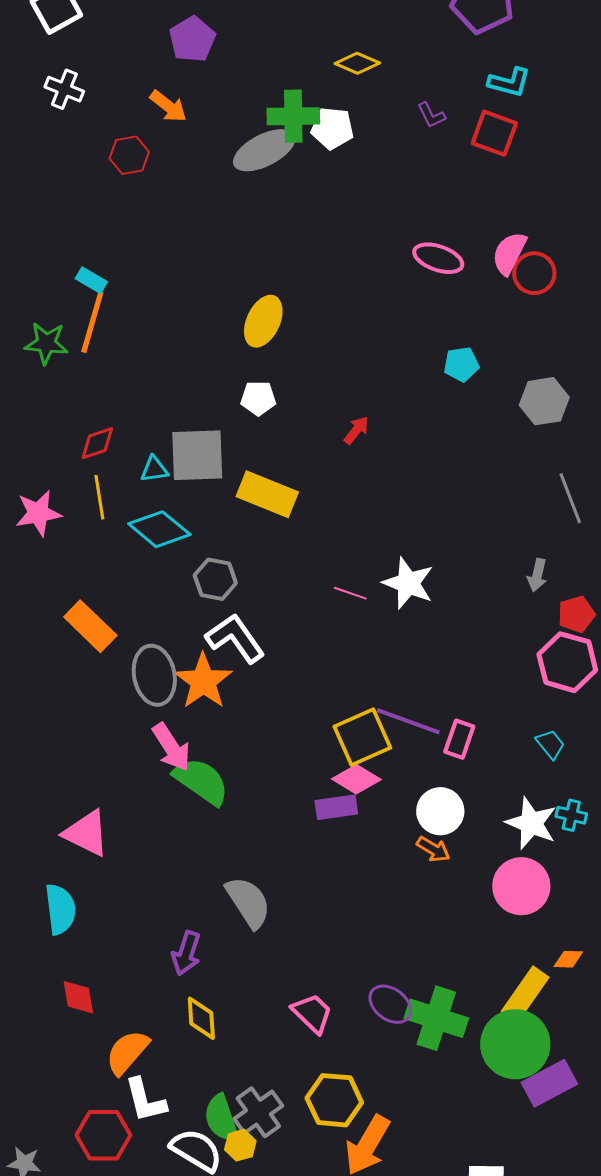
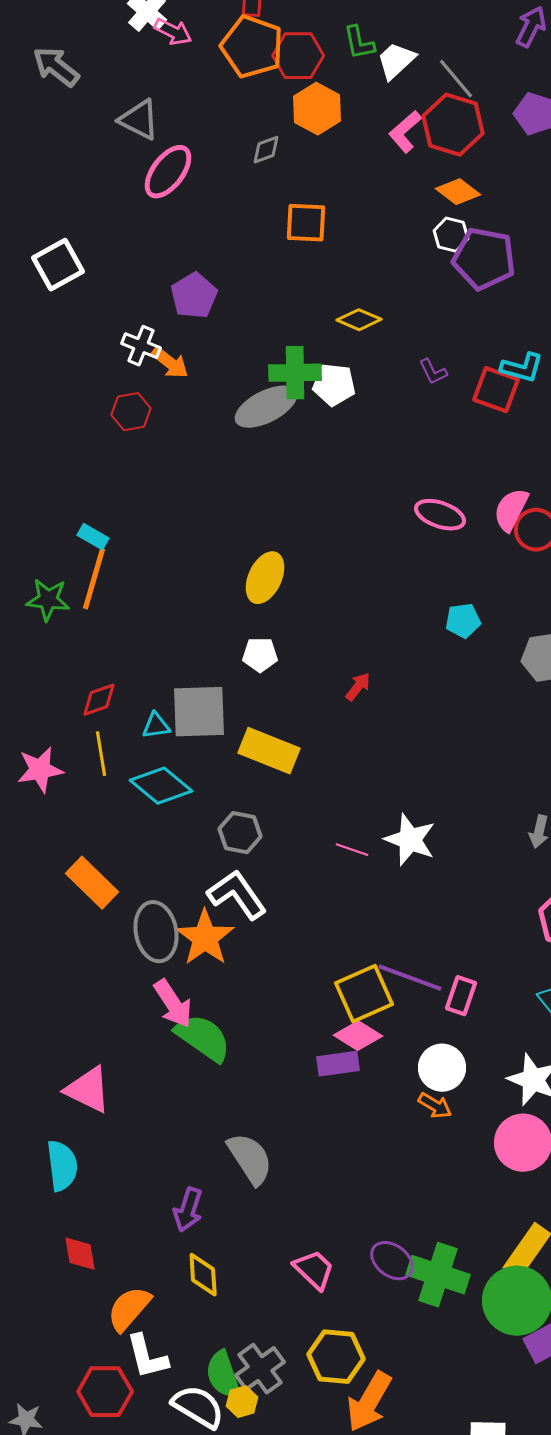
cyan L-shape: (509, 82) -> (522, 368), moved
white cross: (64, 89) -> (141, 346), moved
gray hexagon: (215, 579) -> (240, 833), moved

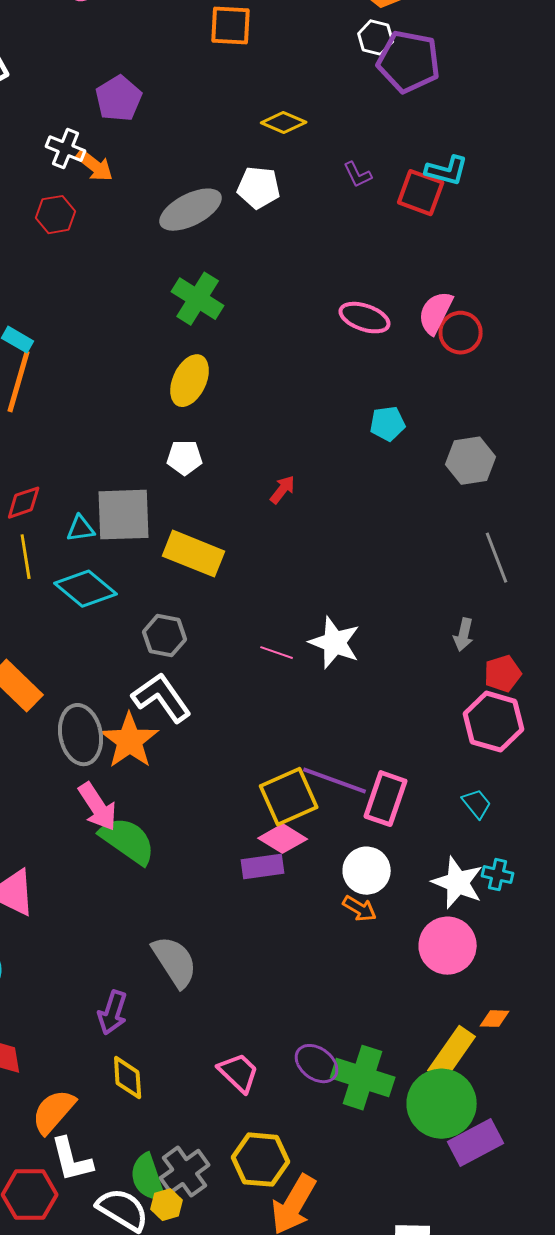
green cross: (295, 373) -> (198, 299), moved, turned 33
pink rectangle: (461, 996) -> (386, 799), size x1.4

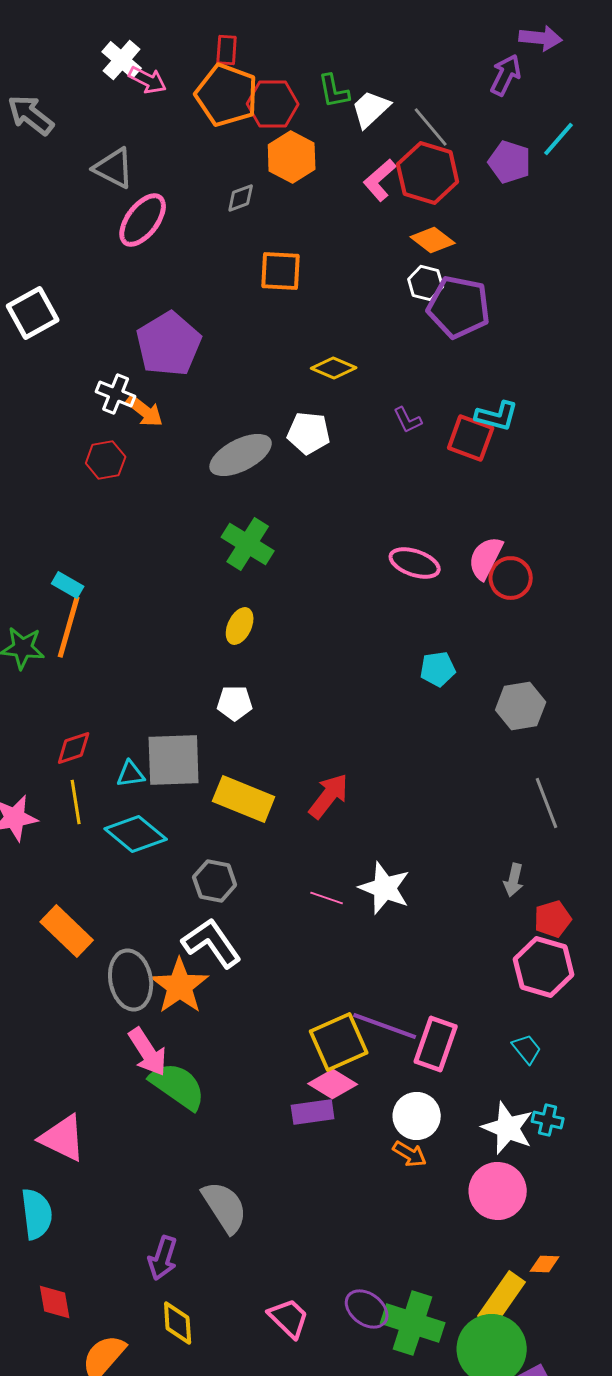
purple pentagon: (119, 99) -> (169, 344), size x1.4
yellow ellipse: (190, 381) -> (240, 626), size x0.7
red arrow: (283, 490) -> (329, 796), moved, size x1.6

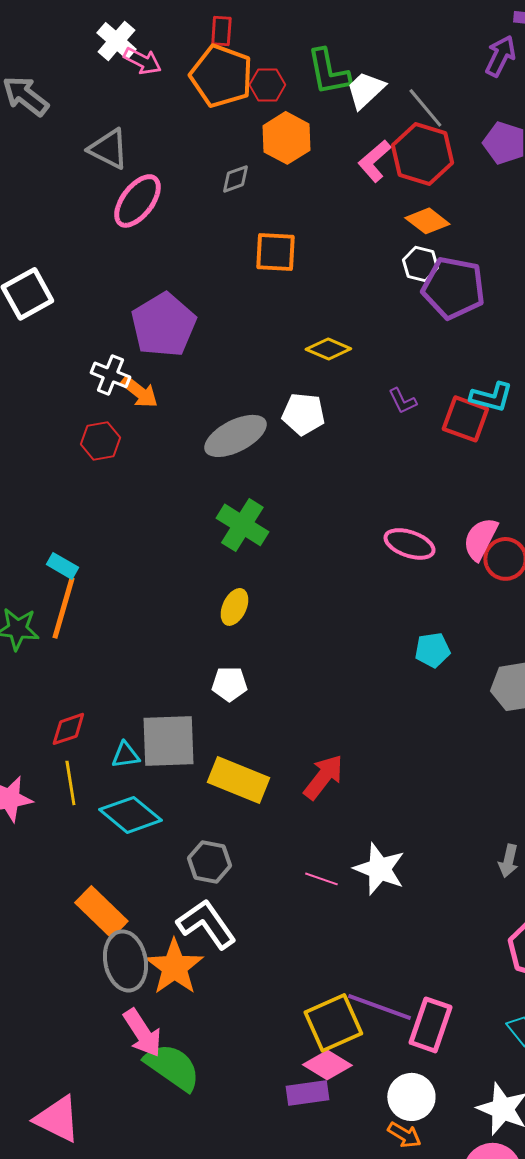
green L-shape: (334, 91) -> (328, 72), size x1.4
red hexagon: (273, 104) -> (267, 85), size x0.7
orange rectangle: (67, 931) -> (101, 912), moved

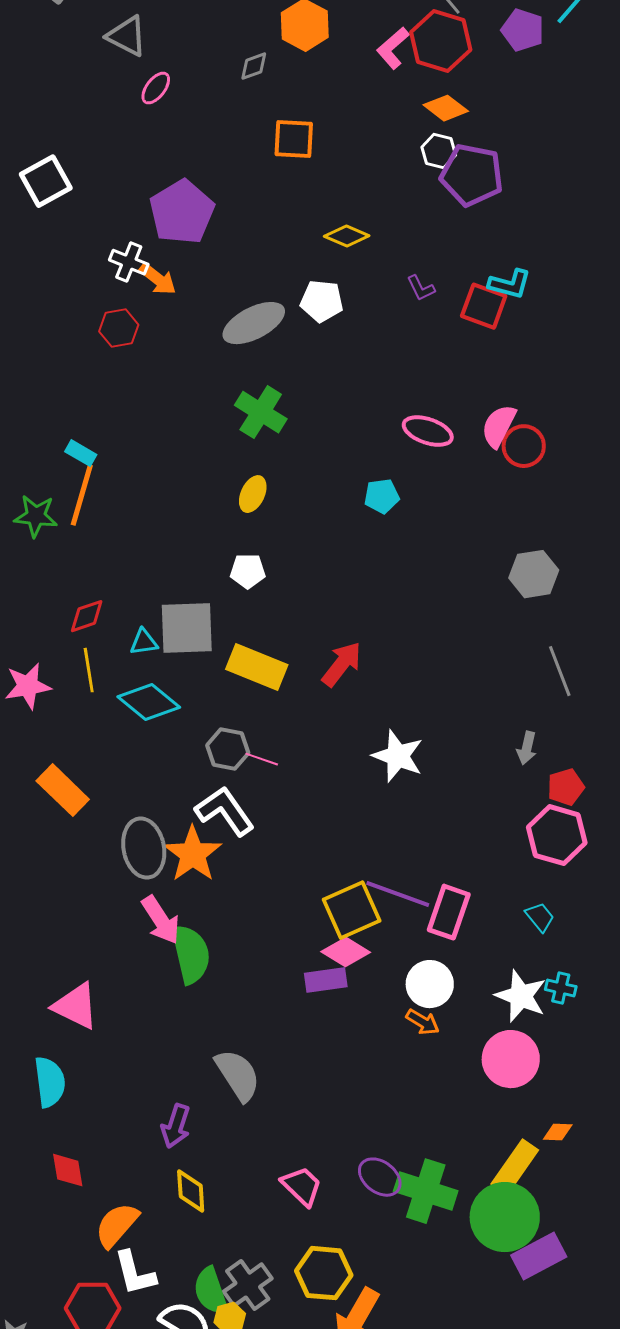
pink ellipse: (137, 201) -> (156, 88), size x0.6
cyan pentagon: (432, 650) -> (382, 496), moved
pink line: (321, 879) -> (262, 759), moved
orange rectangle: (101, 912) -> (63, 790), moved
green semicircle: (172, 1067) -> (191, 954), turned 42

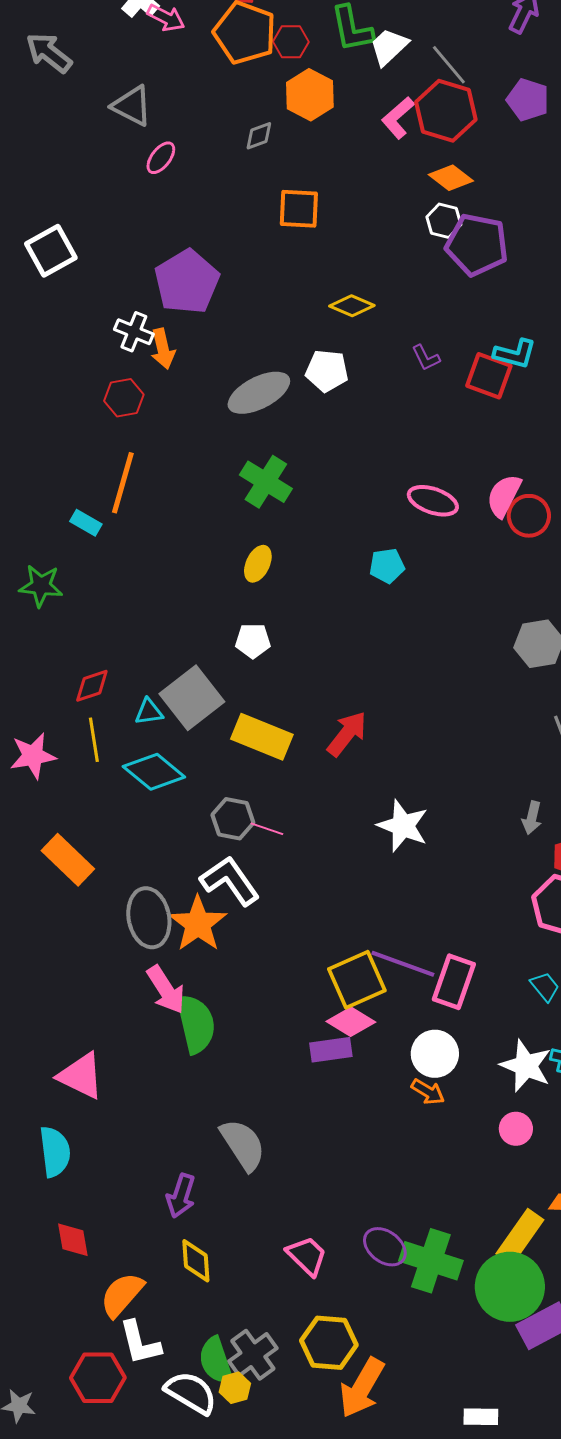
orange arrow: (158, 279) -> (163, 349), turned 39
orange line: (82, 495) -> (123, 483), moved
gray square: (187, 628) -> (192, 698), turned -36
pink circle: (511, 1059) -> (516, 1129), size x0.6

